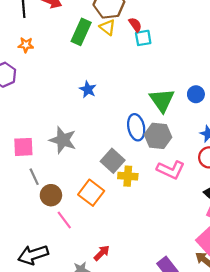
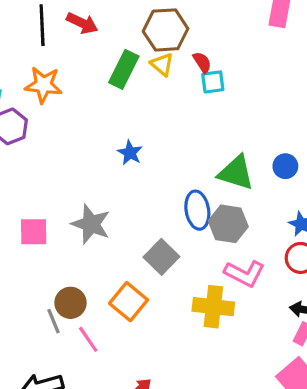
orange star: (26, 45) -> (43, 85), size x1.6
green triangle: (162, 100) -> (236, 173), turned -40
yellow cross: (128, 176) -> (213, 307), moved, size x1.4
gray line: (34, 177) -> (54, 321), moved

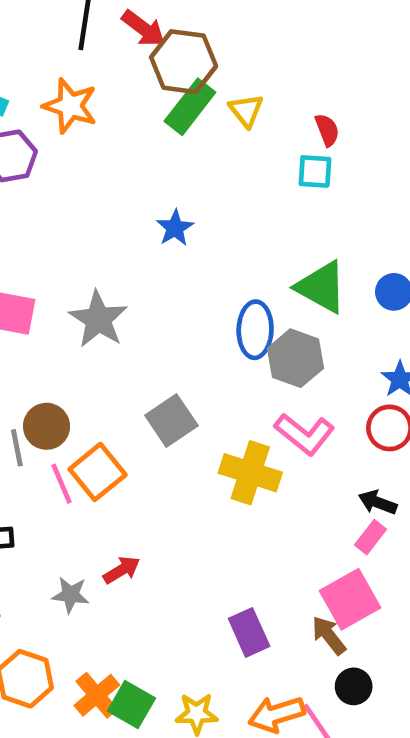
brown hexagon: (166, 30) -> (184, 62), moved
red semicircle: (202, 62) -> (327, 130), moved
cyan square: (213, 82) -> (315, 171), moved
gray square: (161, 257) -> (171, 420), moved
orange square: (129, 302) -> (98, 472), moved

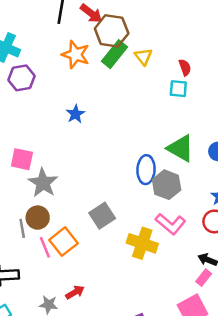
orange star: (70, 106) -> (76, 55), moved
blue star: (175, 228) -> (75, 114), moved
gray star: (98, 319) -> (43, 183), moved

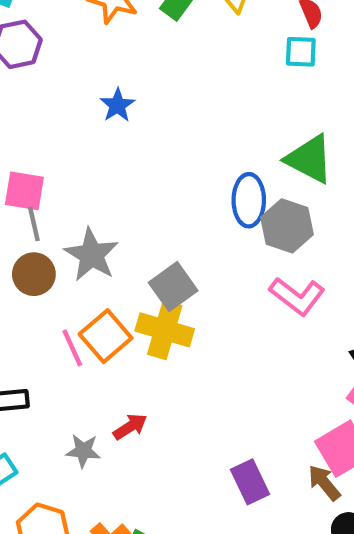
gray star: (43, 183) -> (91, 255), moved
brown circle: (38, 218) -> (34, 274), moved
gray line: (22, 228) -> (34, 224), moved
yellow cross: (142, 243) -> (165, 330), moved

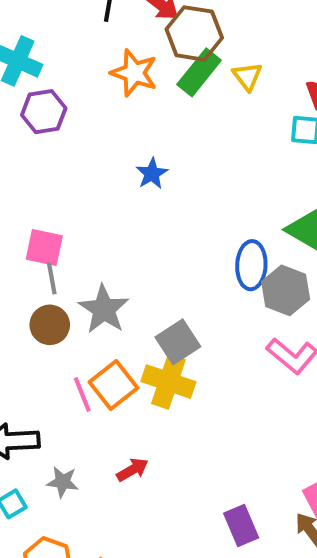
blue star: (117, 105) -> (152, 174), moved
gray star: (83, 451) -> (63, 482), moved

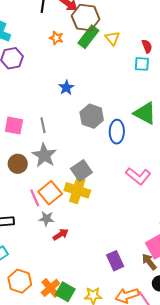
orange star: (134, 73) -> (56, 38), size x0.6
gray line: (52, 278) -> (43, 125), moved
gray hexagon: (286, 290) -> (92, 116), moved
gray star: (63, 482) -> (47, 219), moved

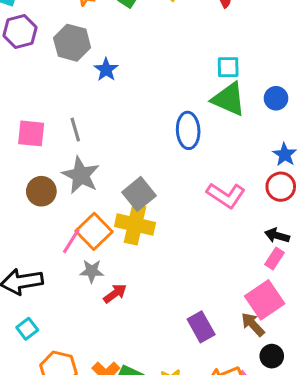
cyan square: (142, 64) -> (228, 67), moved
gray hexagon: (92, 116) -> (72, 43), moved
pink line: (35, 198) -> (71, 241), turned 60

